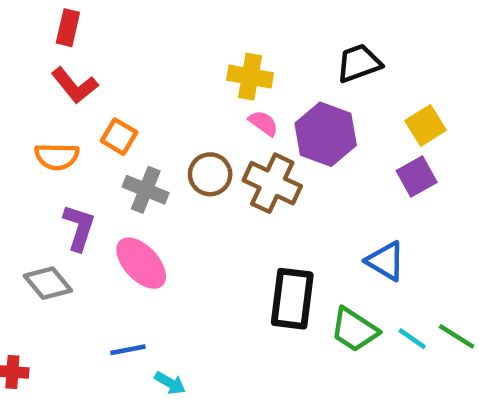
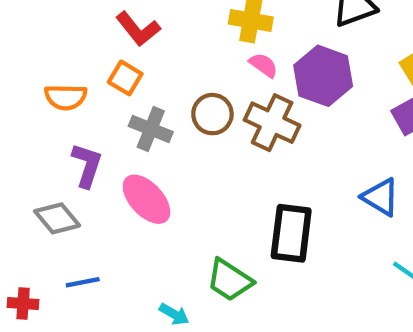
red L-shape: (75, 85) -> (138, 29), moved
green trapezoid: (354, 330) -> (229, 280), moved
blue line: (128, 350) -> (83, 282), moved

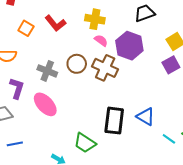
red L-shape: (138, 29) -> (55, 23), moved
orange square: (125, 78) -> (26, 28), moved
blue triangle: (381, 197) -> (146, 117), moved

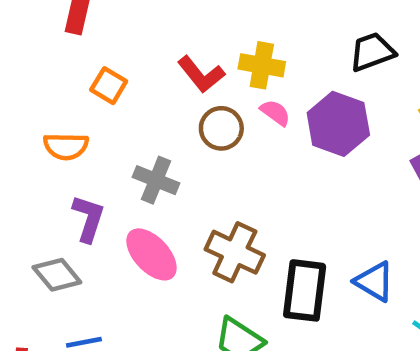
red L-shape: (55, 23) -> (201, 74), moved
brown circle: (77, 64) -> (221, 128), moved
brown cross: (105, 68) -> (235, 252), moved

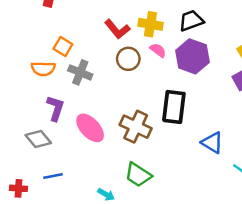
black trapezoid: (372, 52) -> (191, 21), moved
orange square: (109, 86) -> (63, 46), moved
gray cross: (156, 180) -> (80, 72), moved
black rectangle: (305, 290) -> (174, 107), moved

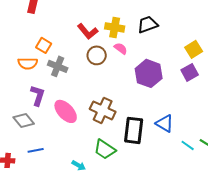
purple hexagon: (192, 56) -> (149, 73), moved
black rectangle: (174, 107) -> (134, 130), moved

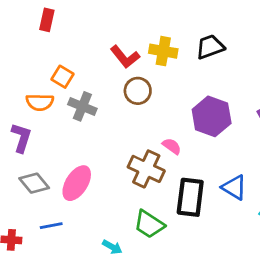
pink semicircle: (121, 48) -> (172, 146), moved
purple L-shape: (38, 95) -> (21, 138), moved
pink ellipse: (66, 111) -> (77, 183), moved, turned 75

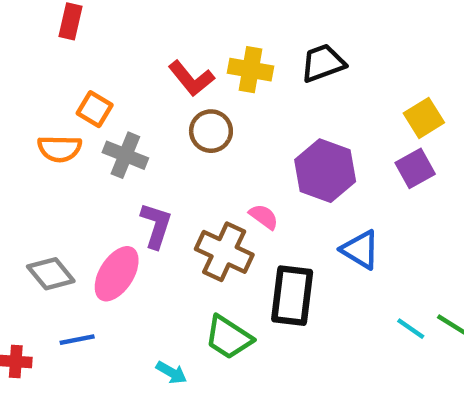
purple L-shape: (21, 138) -> (156, 225), moved
blue triangle: (234, 187) -> (360, 250), moved

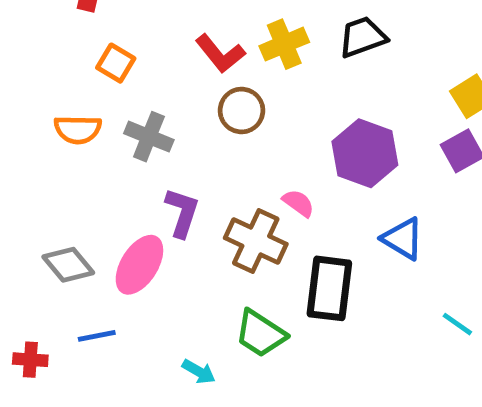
yellow cross: (251, 70) -> (284, 44), turned -33
orange square: (95, 109) -> (116, 63), moved

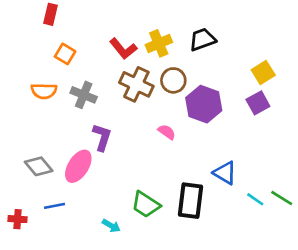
brown circle: (241, 111) -> (173, 80), moved
blue triangle: (403, 239) -> (225, 173), moved
brown cross: (256, 241) -> (136, 84), moved
black rectangle: (329, 288) -> (191, 201), moved

